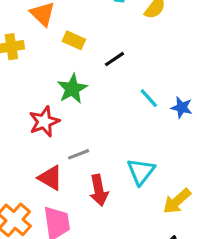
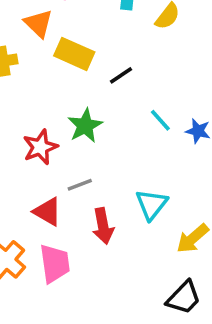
yellow rectangle: (74, 40) -> (74, 54), size x1.5
green star: (72, 89) -> (85, 126), moved

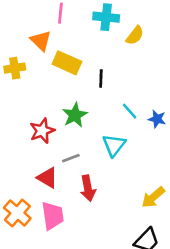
black line: (121, 75) -> (101, 79), turned -54
cyan triangle: (151, 204) -> (114, 145), moved

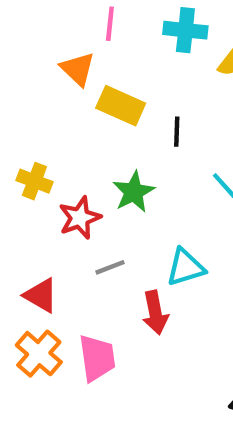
yellow cross: (15, 68) -> (34, 181), moved, turned 30
cyan triangle: (114, 145) -> (185, 267), moved, turned 35
gray line: (71, 158) -> (110, 267), moved
red triangle: (47, 178) -> (41, 295), moved

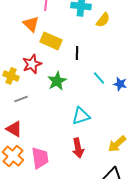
red star: (80, 218) -> (32, 64), moved
gray line: (110, 267) -> (21, 99), moved
red arrow: (155, 313) -> (78, 148), moved

